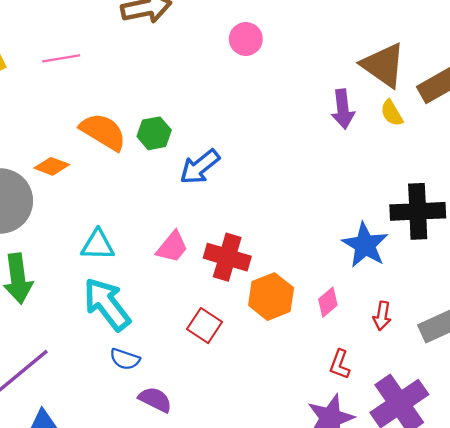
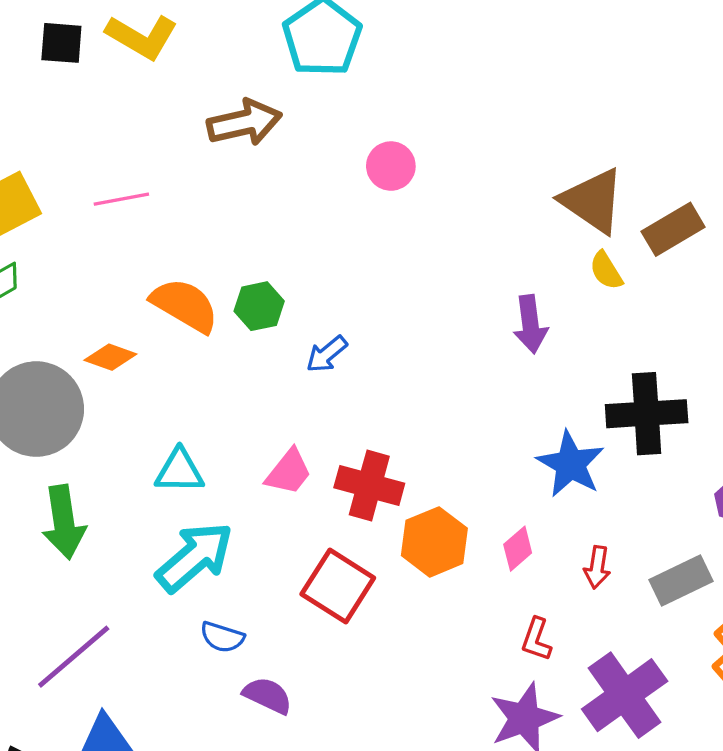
purple arrow: (343, 109) -> (530, 324), moved
blue arrow: (200, 167) -> (327, 354), size x0.7
cyan arrow: (107, 304) -> (195, 557), turned 88
red square: (205, 326) -> (338, 586), size x1.4

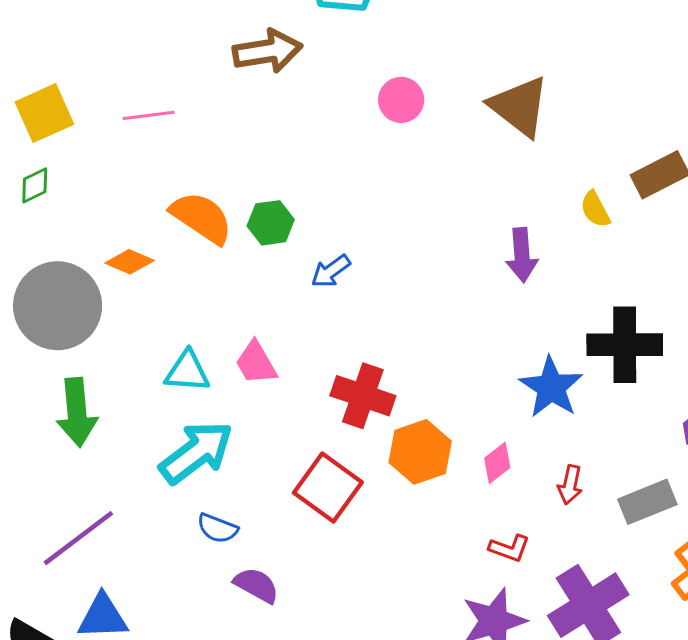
brown triangle: (593, 201) -> (519, 106), moved
pink trapezoid: (289, 472) -> (256, 363), moved, turned 108
red L-shape: (536, 639) -> (510, 548), turned -93

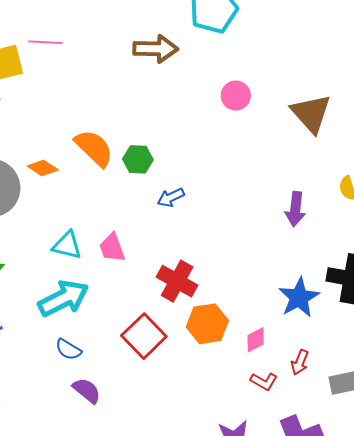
pink line: (149, 115) -> (45, 42), moved
red L-shape: (510, 548) -> (264, 381), moved

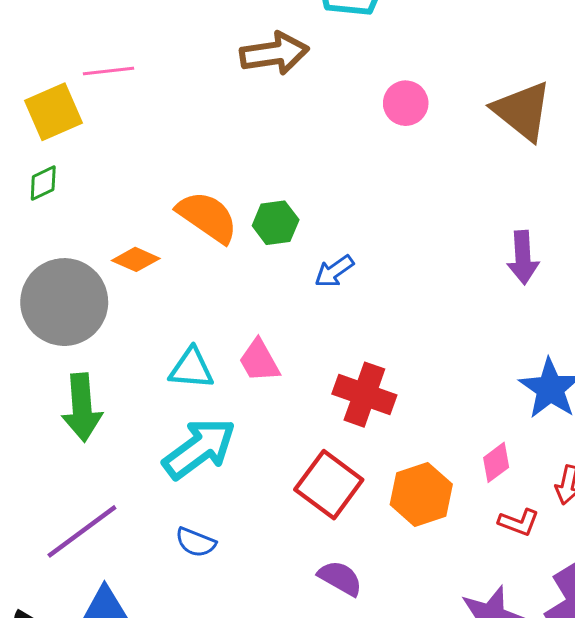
orange hexagon: (207, 324) -> (421, 494), moved
blue semicircle: (68, 349) -> (196, 542), moved
purple semicircle: (87, 390) -> (340, 578), moved

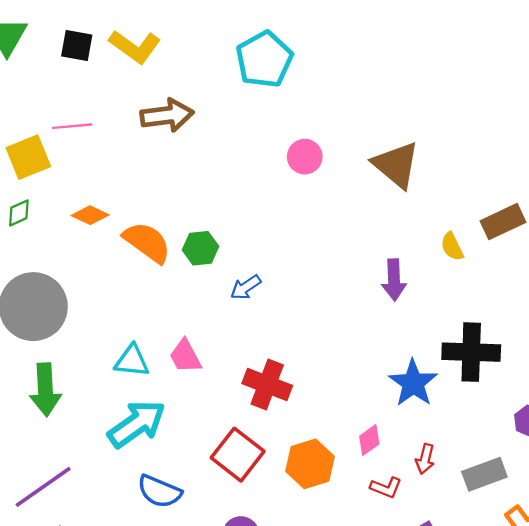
brown arrow: (274, 53) -> (167, 115), moved
orange diamond: (136, 259) -> (90, 215), moved
blue semicircle: (196, 542) -> (159, 491), moved, size x1.4

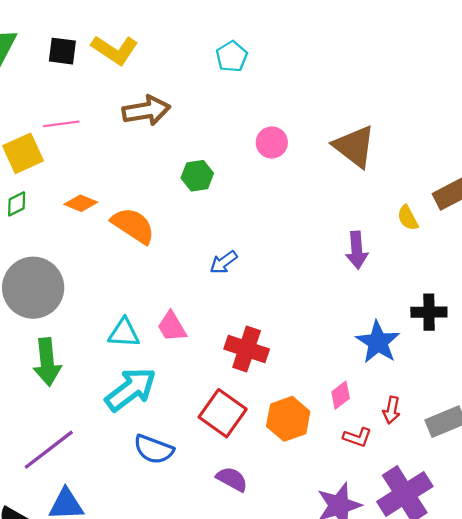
cyan pentagon: (264, 59) -> (232, 57), size x0.6
green hexagon: (200, 248) -> (197, 176), moved
black cross: (471, 352) -> (429, 312), size x0.7

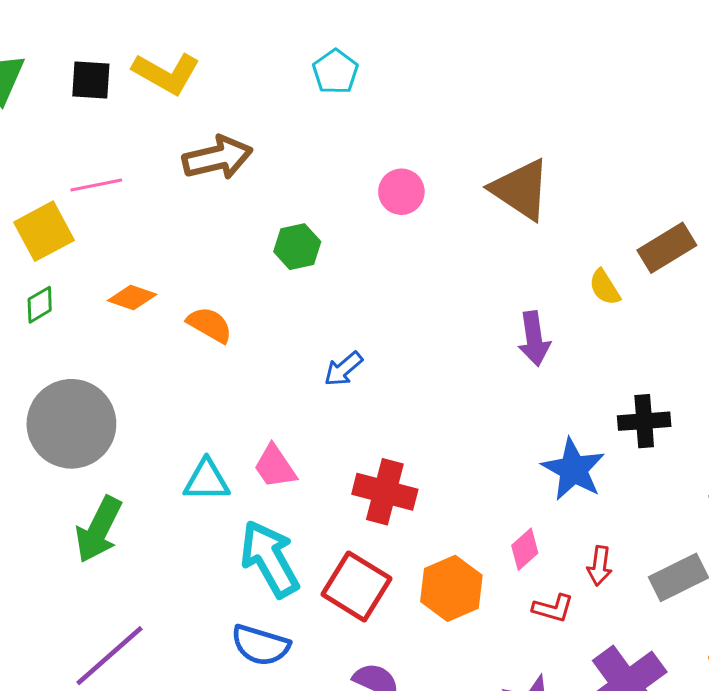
orange semicircle: (133, 226) -> (210, 325), size x0.7
green arrow: (47, 362) -> (99, 530), turned 36
cyan arrow: (131, 389) -> (270, 559), moved, turned -78

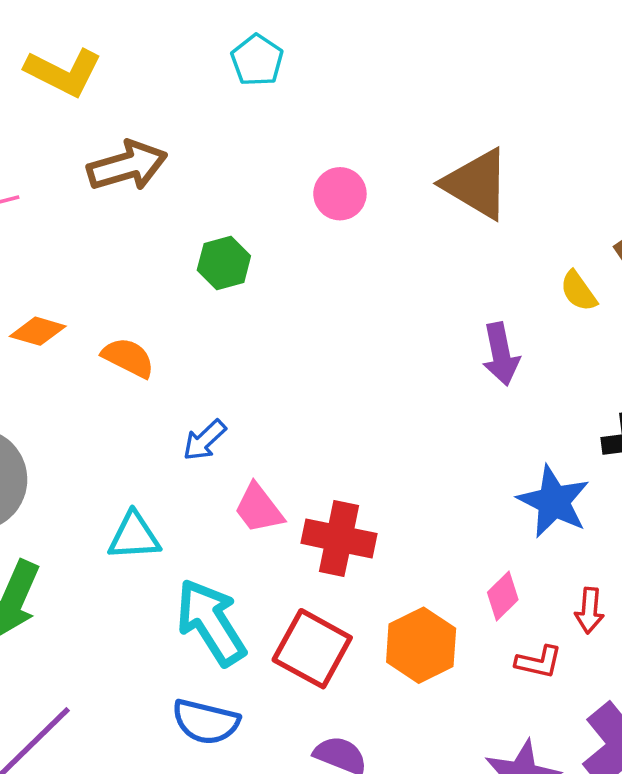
blue arrow: (343, 369) -> (204, 440), moved
pink trapezoid: (275, 467) -> (259, 509), moved

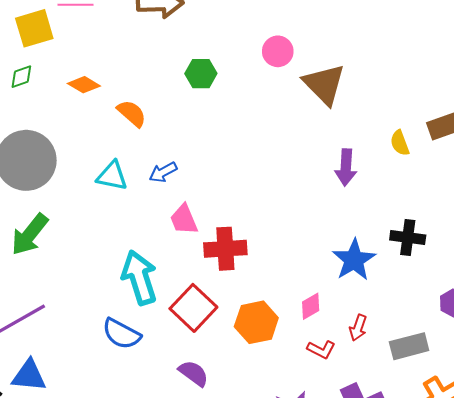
brown triangle: (477, 184) -> (324, 84), moved
cyan triangle: (134, 536) -> (112, 176), moved
red cross: (339, 538) -> (225, 249), turned -30

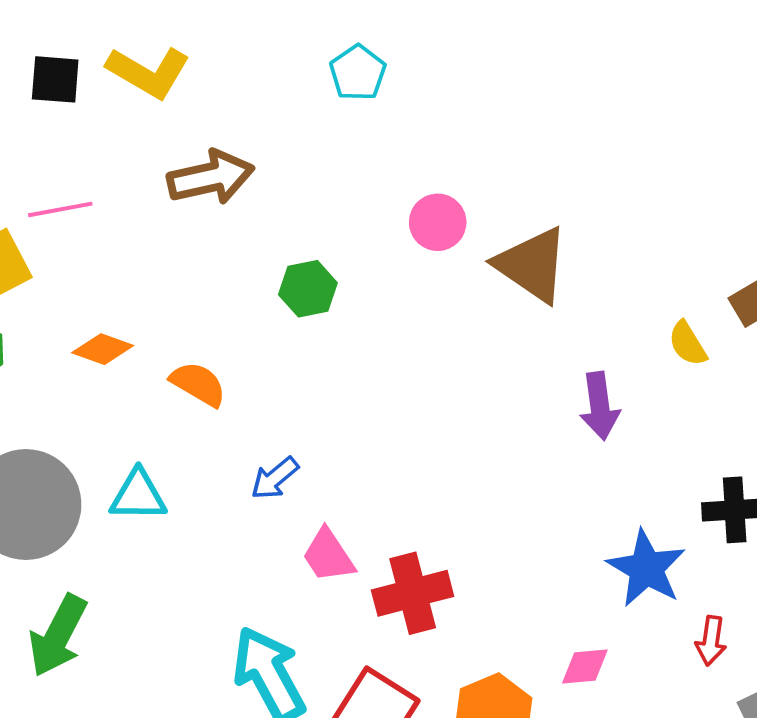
cyan triangle: (112, 176) -> (138, 495), moved
pink diamond: (311, 306) -> (585, 667), turned 36
red arrow: (358, 328) -> (711, 641), moved

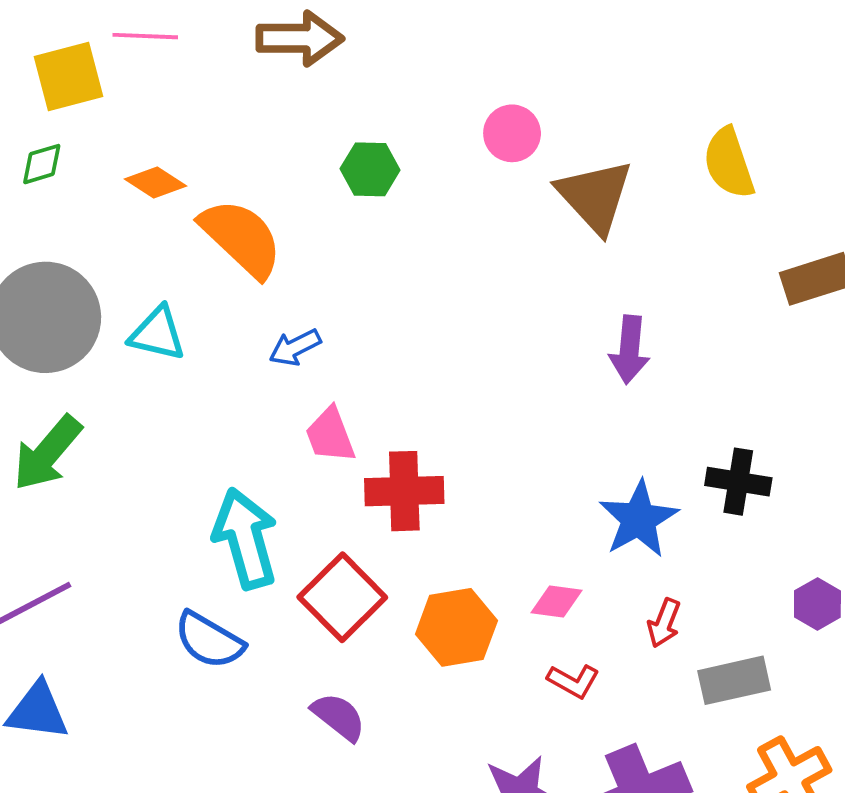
yellow semicircle: (688, 344) -> (729, 163), moved, size x1.5
orange semicircle: (198, 384) -> (241, 238), size x1.6
red arrow: (711, 641) -> (664, 623), moved

